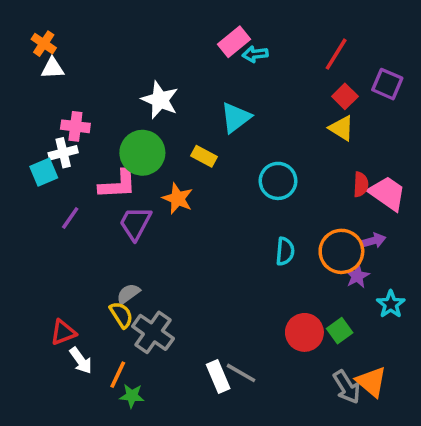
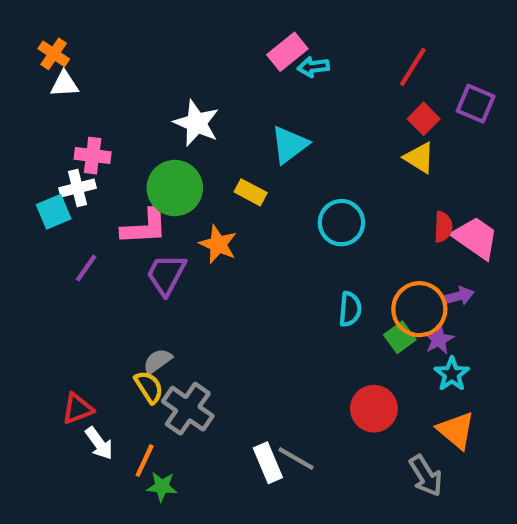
cyan star: (391, 304) -> (452, 374), moved
green square: (340, 331) -> (400, 337), moved
orange triangle: (371, 382) -> (456, 430), moved

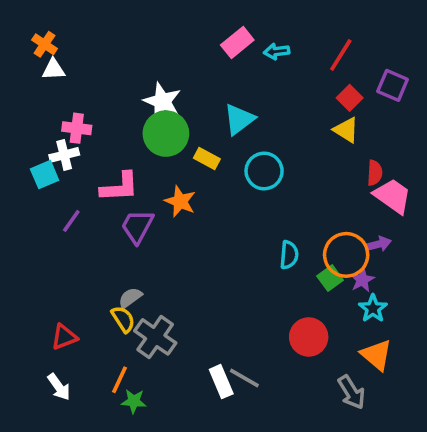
cyan arrow: (313, 67) -> (277, 51), moved
green circle: (175, 188) -> (166, 134), moved
cyan circle: (341, 223) -> (264, 171), moved
red semicircle: (443, 227) -> (375, 173), moved
white arrow: (99, 443) -> (59, 387), moved

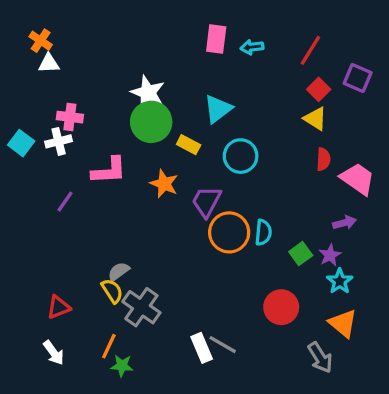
pink rectangle: (237, 43) -> (216, 39), turned -44
red semicircle: (375, 173) -> (323, 159), moved
cyan square: (45, 175) -> (21, 143), moved, turned -30
purple trapezoid: (137, 226) -> (206, 202), moved
orange circle: (346, 255) -> (229, 232), moved

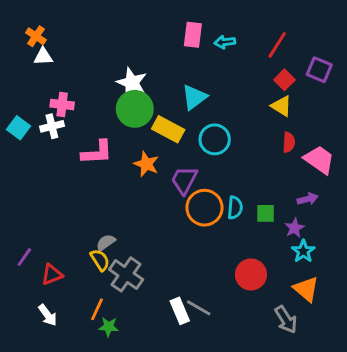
yellow rectangle: (189, 145) -> (168, 129), size x1.5
purple line: (65, 202) -> (24, 257), moved
green square: (301, 254) -> (266, 213), moved, turned 36

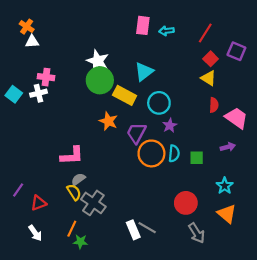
pink L-shape: (97, 152) -> (72, 156), moved
purple star: (295, 228) -> (170, 125), moved
gray arrow: (286, 320) -> (197, 233), moved

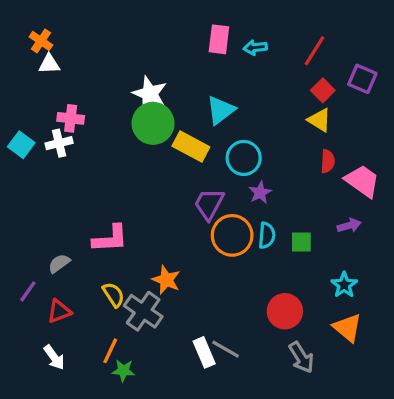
orange star: (108, 121) -> (166, 280), moved
gray semicircle: (78, 179) -> (59, 263), moved

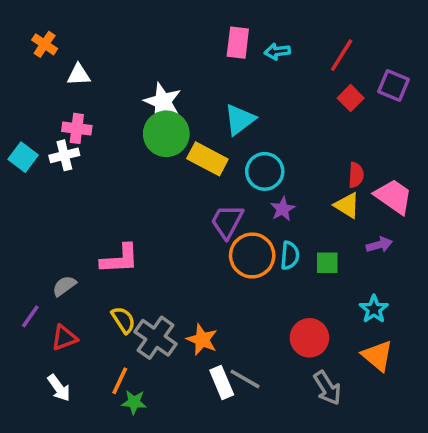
white triangle: (49, 64) -> (79, 75), moved
yellow triangle: (319, 120) -> (347, 205), moved
orange star: (166, 280) -> (202, 340), moved

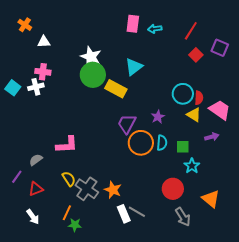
cyan circle: (265, 171) -> (183, 94), moved
cyan star: (374, 309) -> (192, 166), moved

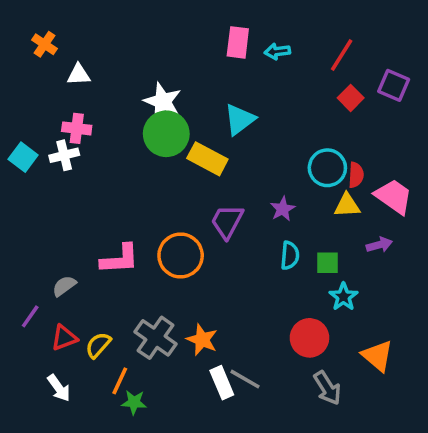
yellow triangle: (194, 115) -> (347, 205), turned -35
orange circle: (141, 143) -> (181, 256), moved
yellow semicircle: (69, 179) -> (98, 345), moved, turned -105

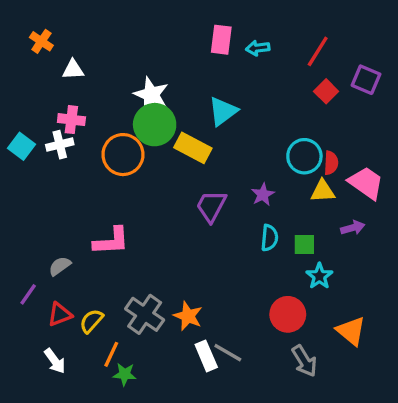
orange circle: (181, 256) -> (123, 155), moved

